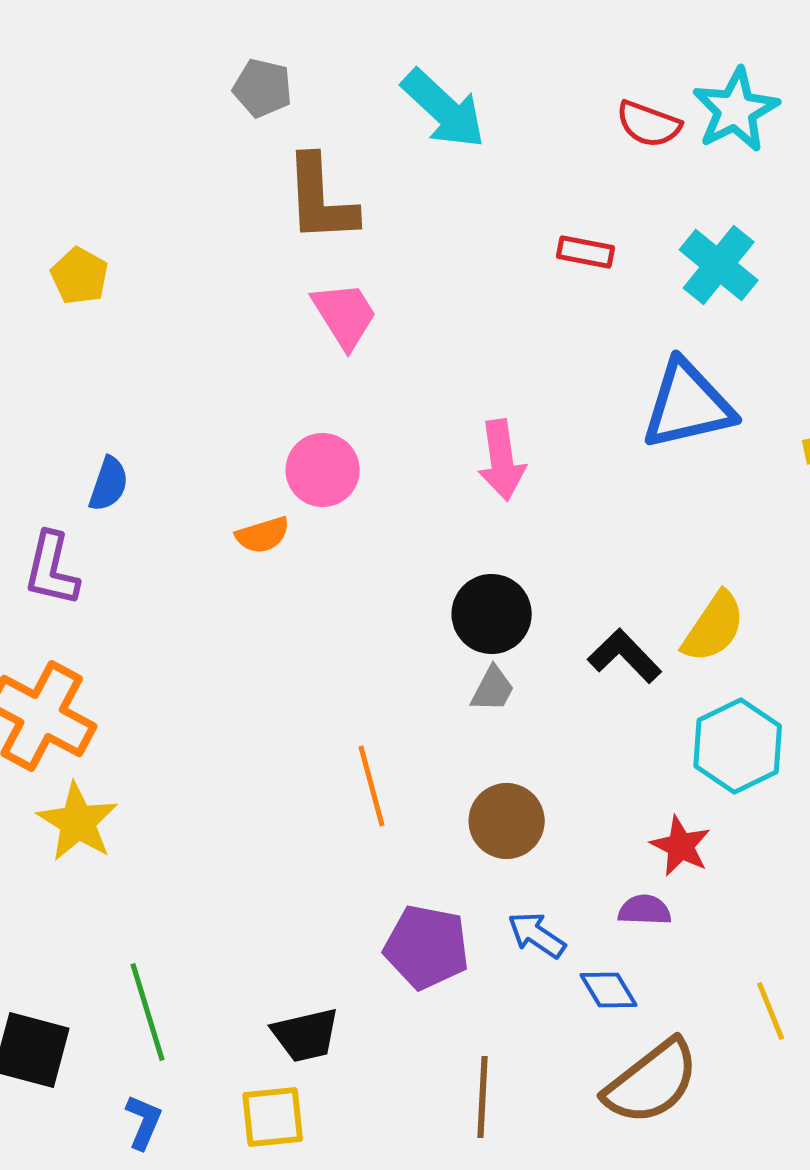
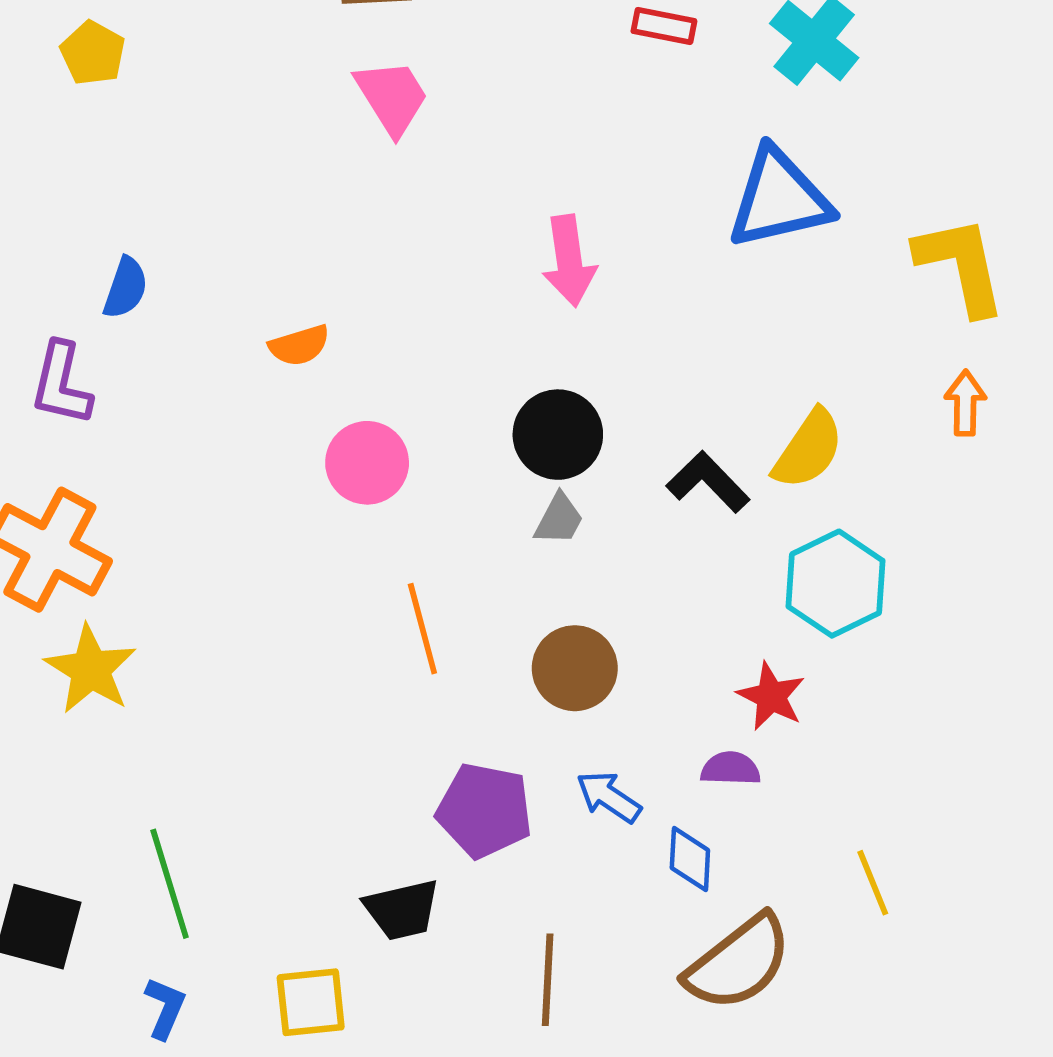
pink circle: (323, 470) -> (367, 463), moved
blue diamond: (609, 990) -> (690, 859), turned 34
black trapezoid: (306, 1035) -> (402, 910), moved

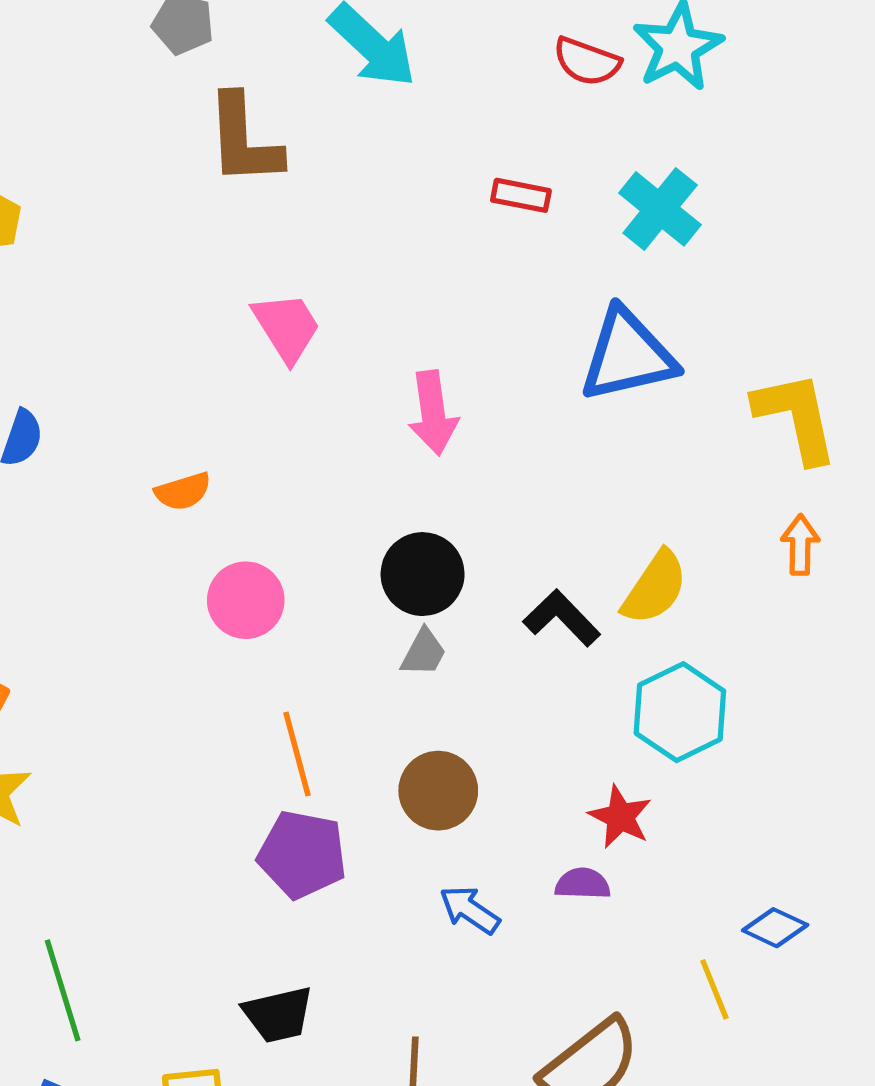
pink trapezoid: (392, 97) -> (287, 327), moved
purple pentagon: (484, 810) -> (302, 854), moved
blue diamond: (690, 859) -> (775, 928), moved, turned -68

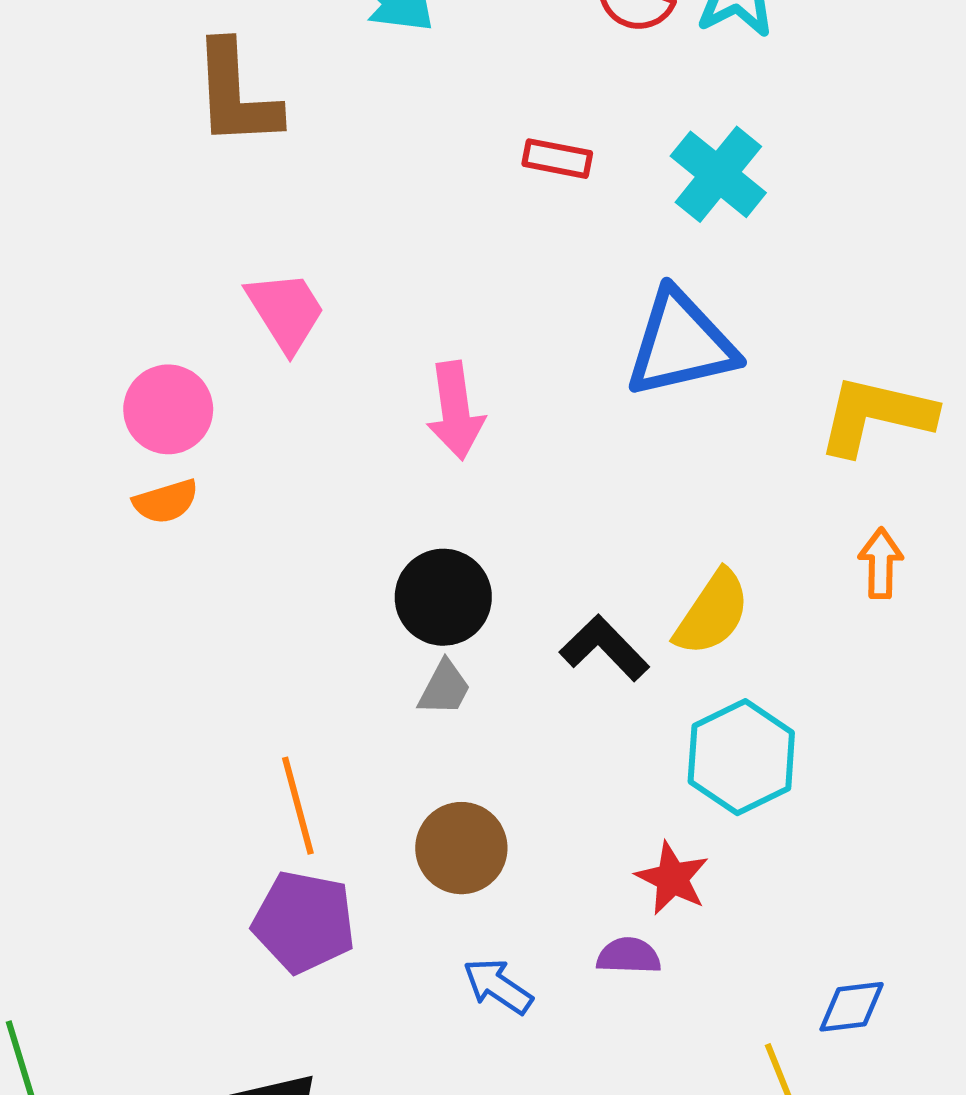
yellow L-shape: (796, 417) -> (876, 415), turned -65
pink circle: (246, 600) -> (168, 409), moved
blue diamond: (775, 928) -> (852, 1007), turned -32

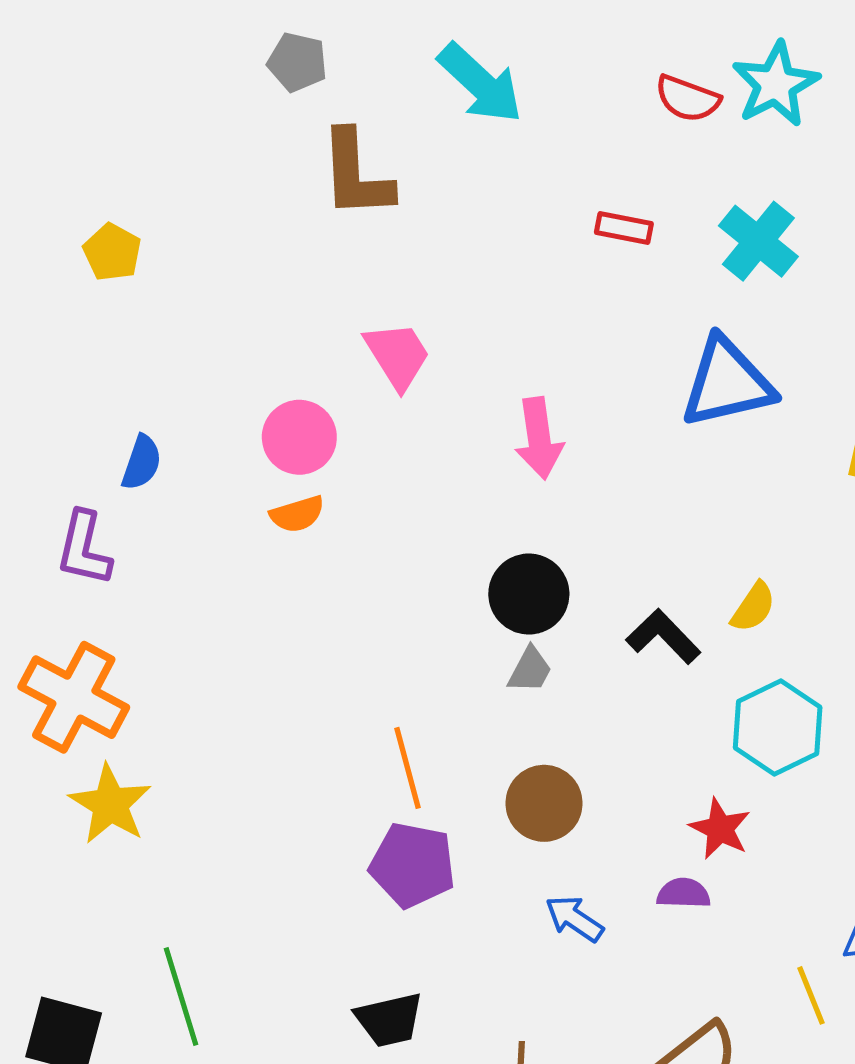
yellow semicircle: (712, 613) -> (753, 607), size x0.7

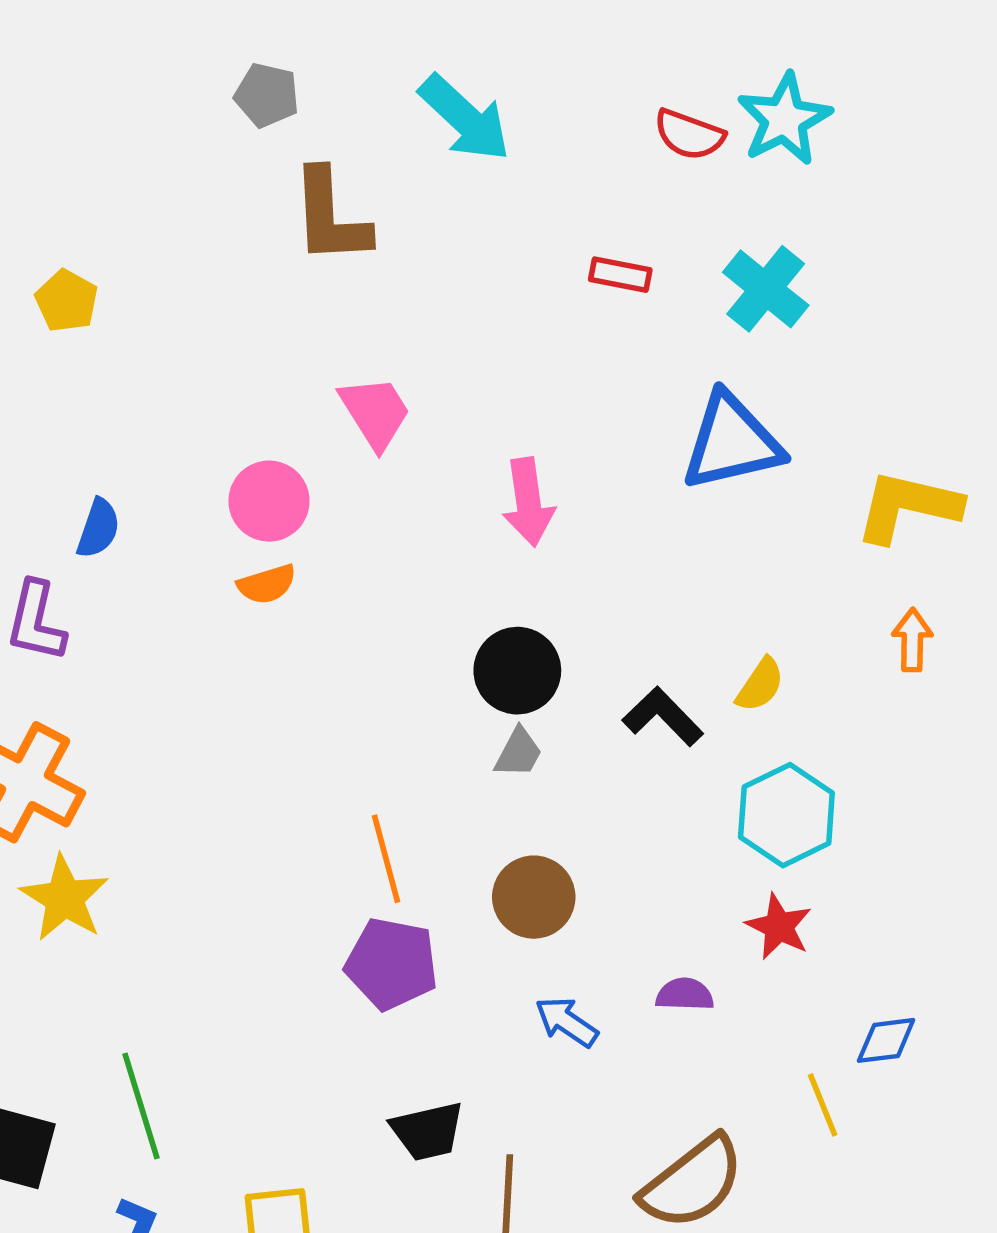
red star: (720, 829) -> (779, 927), moved
black trapezoid: (389, 1020) -> (428, 1131), moved

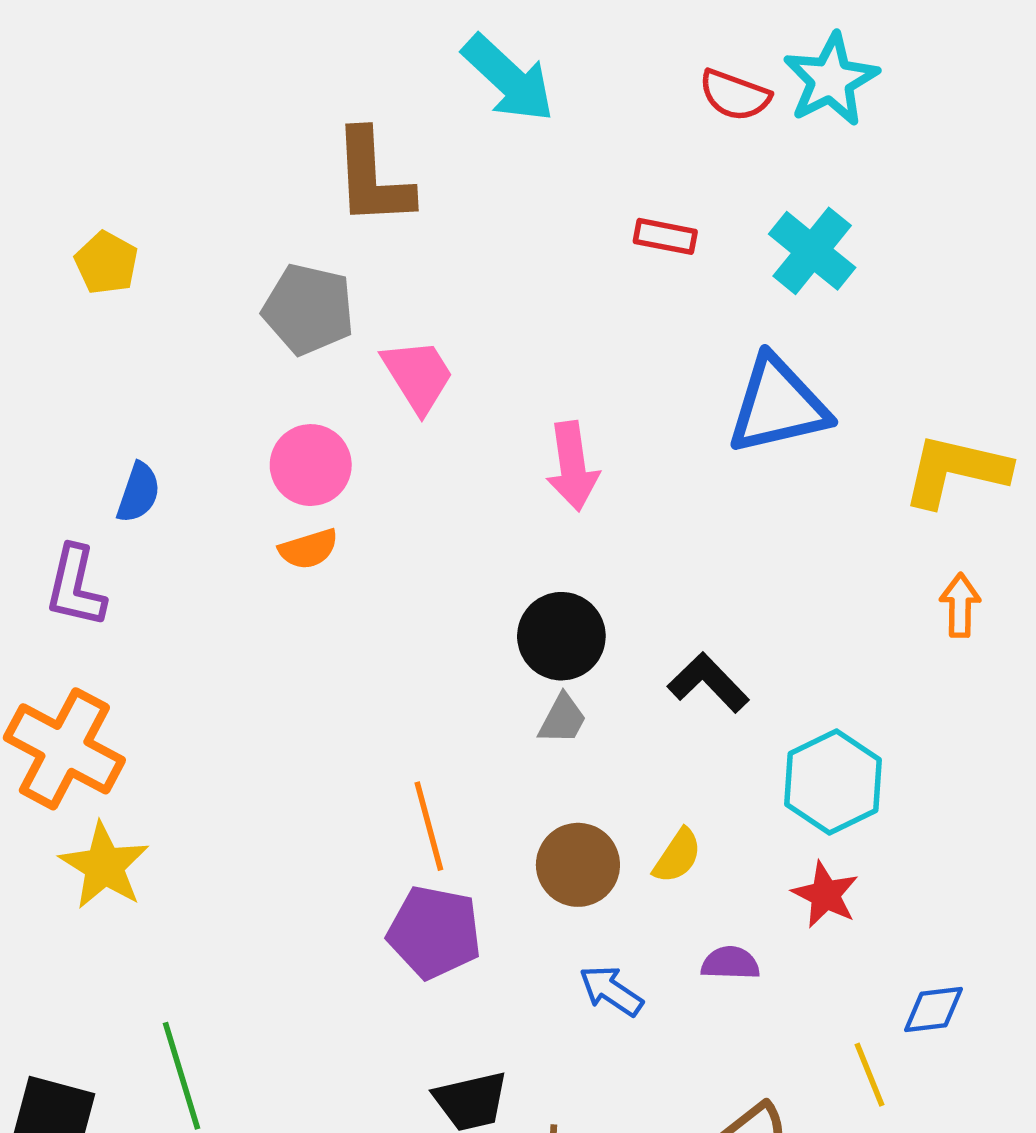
gray pentagon: (267, 95) -> (308, 309), moved, size x1.4
yellow semicircle: (760, 685) -> (677, 856), moved

